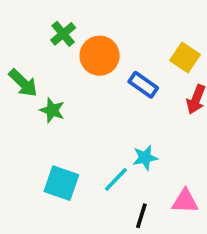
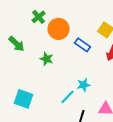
green star: (52, 110) -> (47, 59), moved
cyan square: (61, 183) -> (24, 99), moved

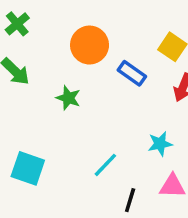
green cross: (39, 17) -> (17, 24), moved
cyan star: (84, 85) -> (160, 144), moved

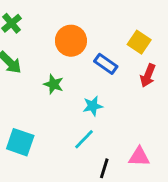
cyan star: (160, 144) -> (93, 106), moved

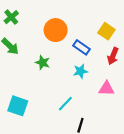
cyan star: (93, 106) -> (80, 71), moved
pink triangle: (139, 157) -> (106, 88), moved

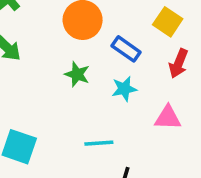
green star: (43, 63) -> (77, 74), moved
cyan line: (65, 104) -> (99, 143), turned 42

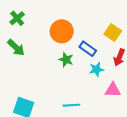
green star: (77, 74) -> (66, 60), moved
cyan star: (124, 89) -> (96, 69), moved

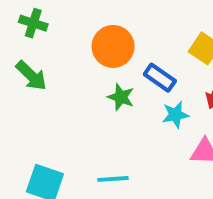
green cross: (17, 18) -> (33, 23), turned -32
cyan line: (71, 105) -> (113, 179), moved

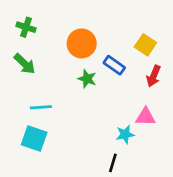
cyan star: (175, 115) -> (125, 134), moved
cyan line: (113, 179) -> (41, 107), moved

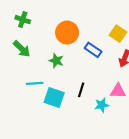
green star: (87, 79) -> (56, 61), moved
cyan square: (34, 138) -> (54, 97), moved
black line: (113, 163) -> (81, 90), moved

